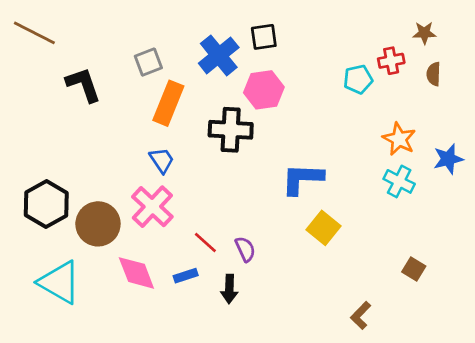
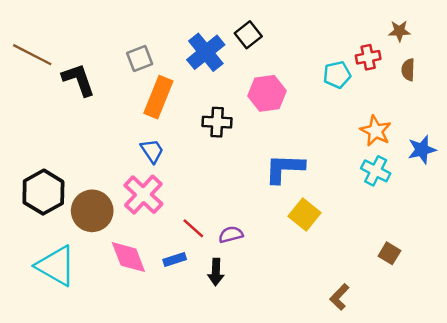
brown line: (34, 33) -> (32, 55), moved
black square: (264, 37) -> (248, 35), turned -30
pink hexagon: (264, 90) -> (267, 93), moved
black cross: (231, 130) -> (217, 122), size x0.7
purple semicircle: (245, 249) -> (231, 235), turned -80

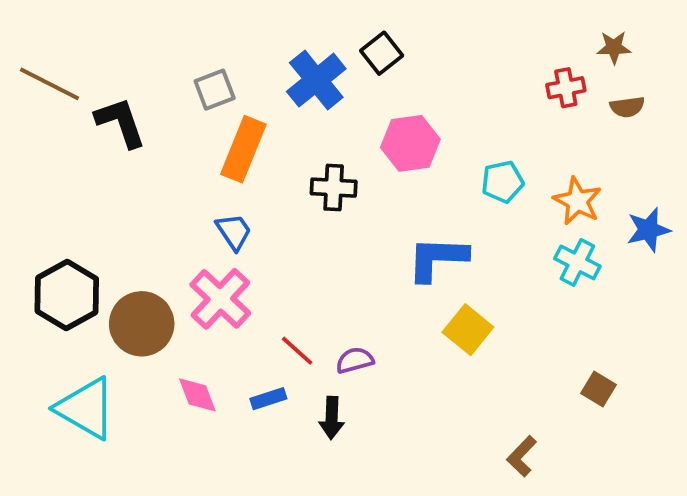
brown semicircle: (408, 70) -> (627, 107), turned -100
cyan pentagon: (337, 75) -> (503, 182), moved
pink diamond: (128, 257) -> (197, 395), size x0.7

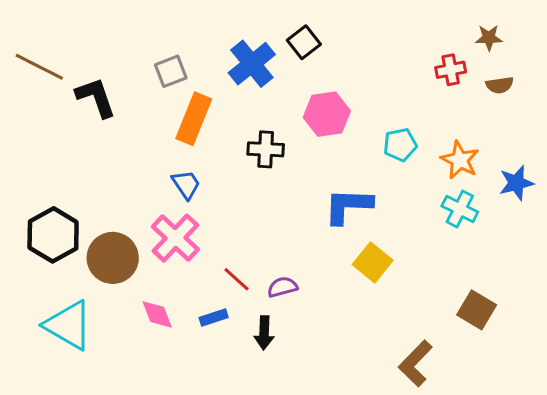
brown square: (598, 389) -> (477, 310), size x1.4
brown L-shape: (522, 456) -> (415, 363), size x1.4

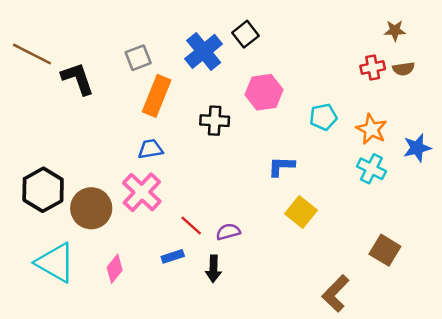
red cross: (451, 70) -> (373, 68), moved
blue trapezoid: (186, 185) -> (150, 149), turned -65
blue L-shape: (348, 206) -> (281, 166), size x0.7
pink diamond: (157, 314) -> (115, 269), moved, turned 60

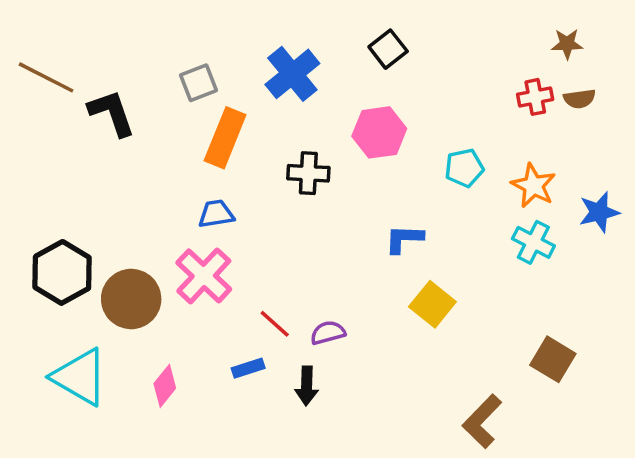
black square: (245, 34) -> (388, 49), moved

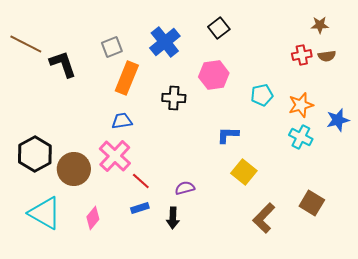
orange star: (533, 186) -> (301, 105), turned 30
red line: (275, 324) -> (141, 181), moved
brown L-shape: (482, 421) -> (264, 218), moved

